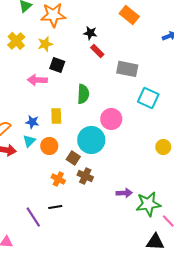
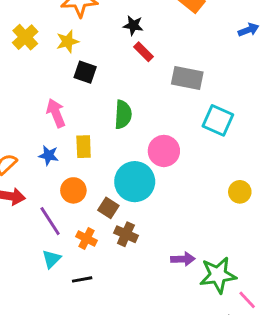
pink arrow: (37, 80) -> (56, 113), moved, turned 66
cyan triangle: (29, 141) -> (51, 259), moved
purple line: (33, 217) -> (50, 221), moved

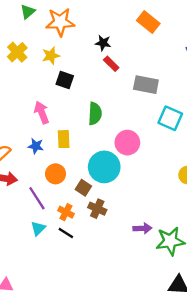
black line: (82, 279) -> (66, 233), moved, turned 42

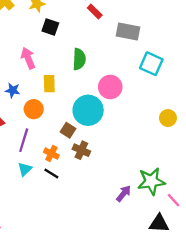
blue star: (36, 146) -> (13, 90), moved
orange circle: (56, 174) -> (34, 109), moved
purple line: (37, 198) -> (24, 140), turned 50
purple arrow: (142, 228) -> (124, 193), moved, turned -49

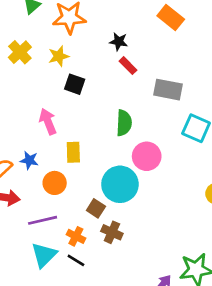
green semicircle: (79, 59) -> (124, 123), moved
purple line: (24, 140) -> (43, 220), turned 60
cyan triangle: (25, 169) -> (44, 255), size x1.5

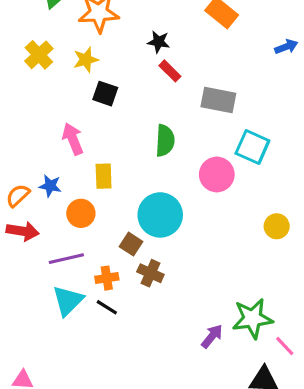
pink circle: (147, 156) -> (217, 175), moved
orange cross: (76, 236) -> (107, 278), turned -36

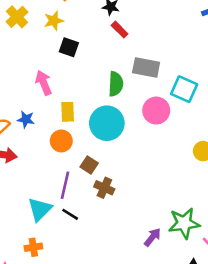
gray rectangle: (218, 100) -> (146, 68), moved
orange circle: (81, 213) -> (61, 141), moved
cyan circle: (160, 215) -> (107, 123), moved
purple line: (66, 259) -> (65, 185), moved, turned -64
orange cross: (107, 278) -> (33, 247), moved

